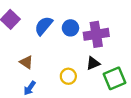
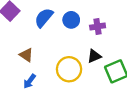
purple cross: (96, 34) -> (98, 26), size x0.6
yellow circle: (68, 76) -> (69, 69), size x1.5

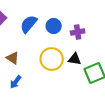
black triangle: (94, 56) -> (75, 59), turned 32
yellow circle: (69, 69) -> (52, 59), moved

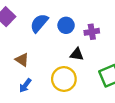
yellow circle: (52, 59) -> (64, 79), moved
black triangle: (75, 59) -> (77, 54), moved

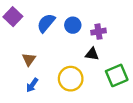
black triangle: (77, 54) -> (92, 54), moved
brown triangle: (22, 60) -> (29, 59), turned 32

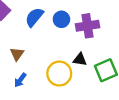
purple cross: (98, 32) -> (87, 26), size x1.5
black triangle: (92, 54) -> (80, 59), moved

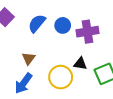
brown triangle: (17, 54) -> (29, 58), moved
blue arrow: (20, 80) -> (23, 83), size x1.5

